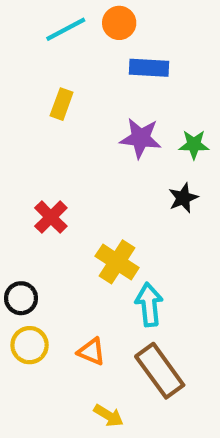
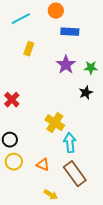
cyan line: (66, 29) -> (21, 19), moved
purple star: (141, 138) -> (66, 65), turned 30
red cross: (51, 217) -> (12, 100), moved

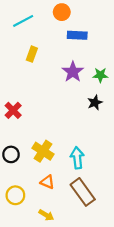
yellow cross: (55, 123) -> (43, 151), moved
yellow circle: (14, 162) -> (15, 195), moved
yellow arrow: (51, 195) -> (46, 215), moved

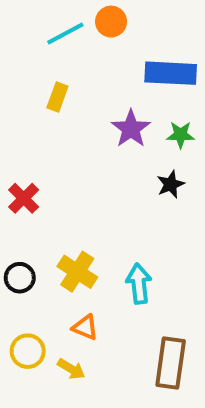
cyan line: (23, 21) -> (65, 33), moved
blue rectangle: (77, 35) -> (171, 73), moved, size x1.4
brown rectangle: (83, 192) -> (171, 363), moved, turned 44
yellow arrow: (46, 215) -> (71, 369), moved

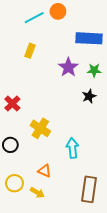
yellow cross: (77, 272) -> (40, 128), moved

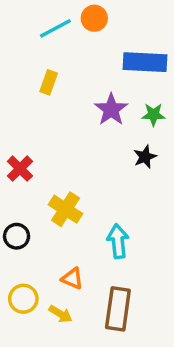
brown rectangle: (89, 189) -> (118, 309), moved

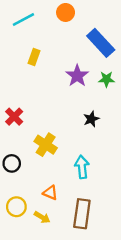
cyan line: (55, 28) -> (23, 19), moved
blue rectangle: (145, 62) -> (101, 43), turned 44
black star: (145, 157) -> (91, 119), moved

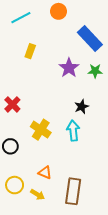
cyan arrow: (82, 167) -> (73, 131), moved

